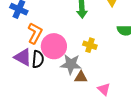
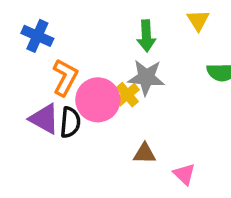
yellow cross: (90, 45) -> (127, 95), moved, turned 32
gray star: (71, 64) -> (146, 77), moved

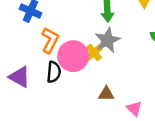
gray star: (146, 77) -> (107, 40), turned -30
purple triangle: (44, 119) -> (20, 77), moved

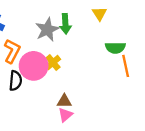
gray star: (107, 40) -> (47, 30), moved
pink triangle: (134, 109) -> (65, 115), moved, turned 35

